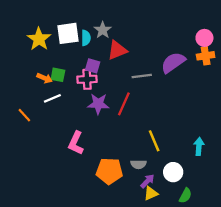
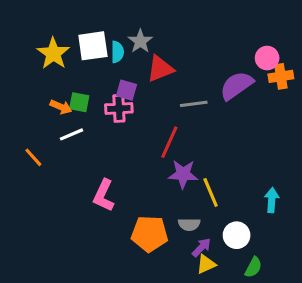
pink circle: (204, 38) -> (267, 58), moved
purple star: (98, 104) -> (183, 174), moved

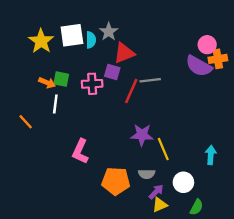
purple semicircle: (237, 86) -> (199, 66), moved, turned -116
purple square: (127, 90) -> (112, 72), moved
white line: (72, 134) -> (55, 104), turned -60
red line: (169, 142) -> (131, 91), moved

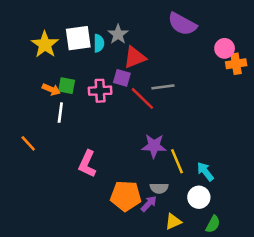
purple semicircle: (199, 66) -> (182, 24), moved
red line: (131, 91) -> (142, 98), turned -70
orange line: (26, 122) -> (28, 143), moved
cyan arrow: (211, 155) -> (205, 172), moved, turned -42
purple arrow: (156, 192) -> (149, 204), moved

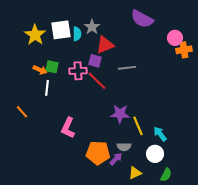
red line: (142, 98) -> (97, 81), moved

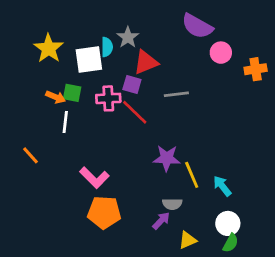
white square: (61, 30) -> (89, 60), moved
pink circle: (175, 38) -> (221, 53), moved
pink L-shape: (68, 128) -> (94, 178), turned -70
orange pentagon: (98, 153) -> (104, 212), moved
white circle: (155, 154) -> (228, 223), moved

